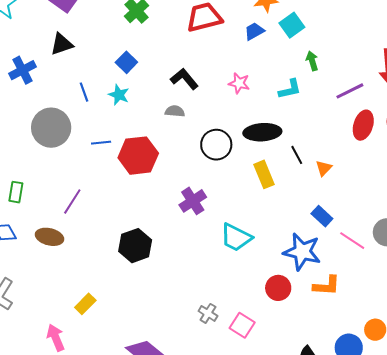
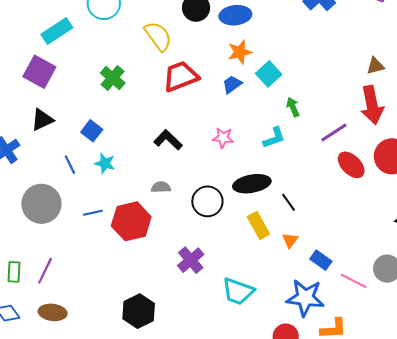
blue square: (126, 62) -> (92, 131), moved
gray semicircle: (175, 111) -> (161, 187), moved
red ellipse: (363, 125) -> (351, 165), turned -56
orange triangle: (324, 168) -> (290, 240), moved
purple line: (72, 201) -> (45, 271), moved

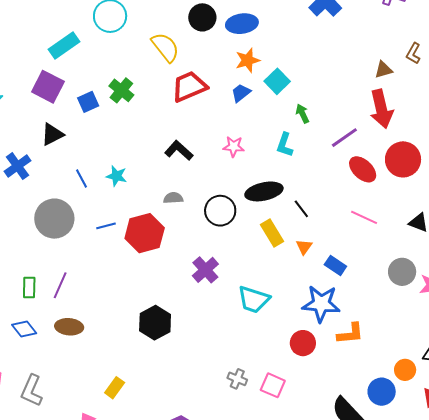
blue square: (92, 131) -> (88, 102), moved, turned 30
cyan L-shape: (274, 138) -> (285, 145), turned 130
pink line: (354, 281) -> (364, 217), moved

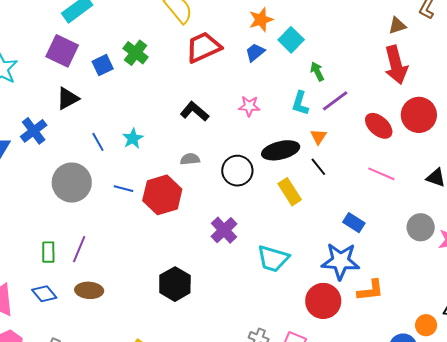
purple line: (344, 138) -> (335, 101), moved
cyan star: (116, 176) -> (133, 138), turned 30
blue line: (106, 226) -> (124, 189), turned 30
orange triangle: (304, 247) -> (318, 137), moved
red circle: (303, 343) -> (323, 301), size x1.4

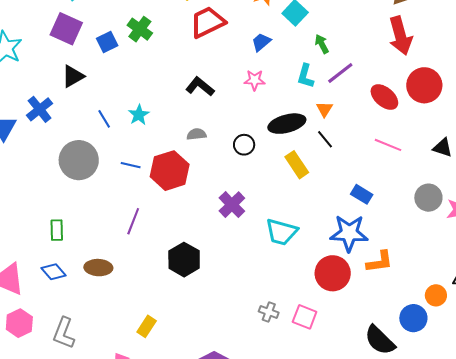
blue trapezoid: (255, 52) -> (261, 42), moved
black circle: (237, 171) -> (244, 145), size x0.7
purple line: (79, 249) -> (133, 221), moved

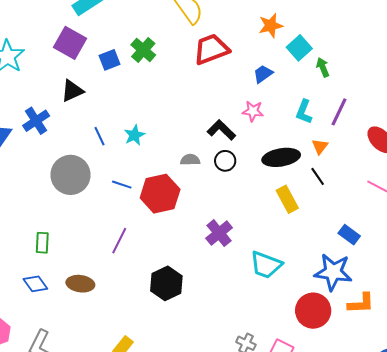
green arrow: (322, 44) -> (323, 67), moved
purple line: (340, 73) -> (339, 112), turned -32
black L-shape: (200, 86) -> (221, 130), moved
black circle: (244, 145) -> (225, 161), moved

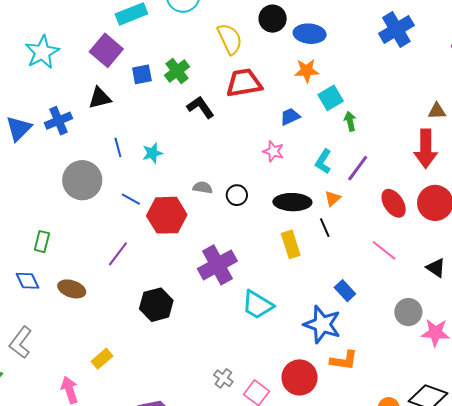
black L-shape: (221, 130) -> (200, 107), moved
purple cross: (219, 233) -> (217, 265), size x1.4
red circle: (313, 311) -> (300, 377), moved

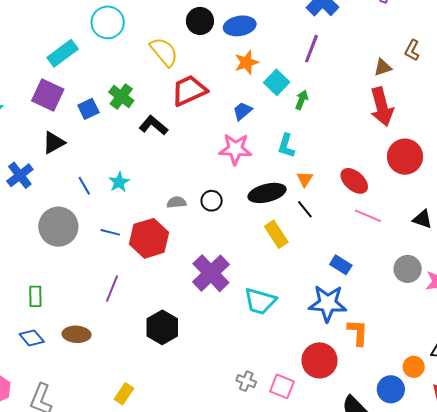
green arrow: (350, 121) -> (302, 100), turned 48
pink star: (273, 151) -> (235, 149), size x1.5
purple line: (358, 168) -> (311, 49), moved
red ellipse: (394, 203) -> (354, 181), moved
orange L-shape: (344, 360) -> (358, 332), turned -80

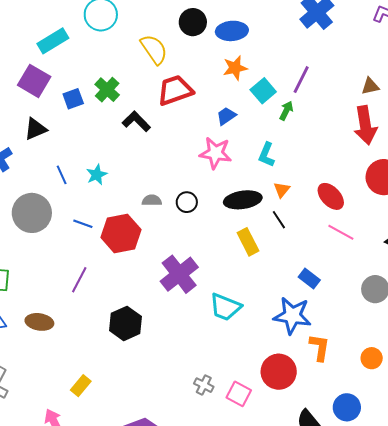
purple line: (311, 49) -> (301, 80), moved
orange circle: (414, 367) -> (372, 358), moved

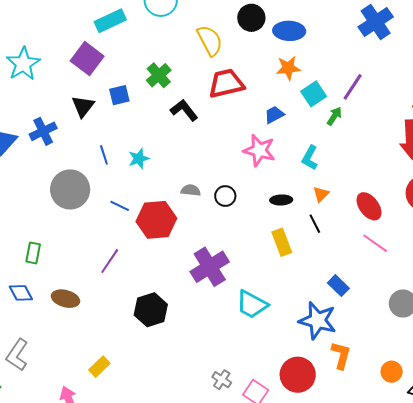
blue square: (73, 99) -> (119, 95), moved
black triangle: (35, 129) -> (83, 106), turned -35
black ellipse: (243, 200) -> (281, 200), size x0.6

